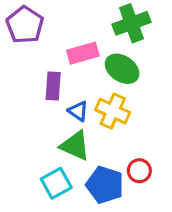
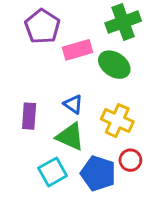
purple pentagon: (25, 25) -> (42, 26), moved
purple rectangle: (53, 86) -> (29, 116), moved
yellow cross: (113, 111) -> (117, 120), moved

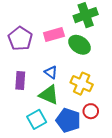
purple pentagon: (42, 26) -> (20, 39), moved

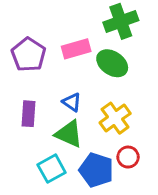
yellow cross: (82, 84) -> (115, 118), turned 30

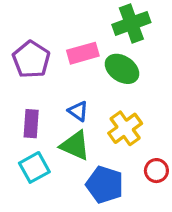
red circle: (128, 157) -> (156, 171), moved
cyan square: (52, 169) -> (34, 167), moved

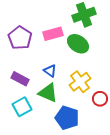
purple rectangle: (31, 124) -> (20, 79), turned -66
red circle: (156, 171) -> (100, 99), moved

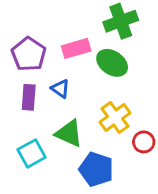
blue triangle: (50, 71) -> (60, 89), moved
purple rectangle: (20, 79) -> (29, 97), moved, turned 66

